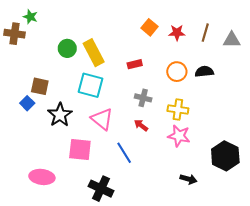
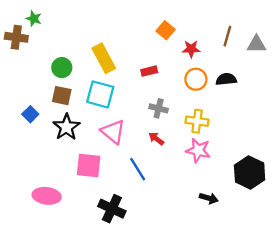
red star: (177, 33) -> (191, 49), moved
green circle: (67, 48) -> (62, 68), moved
brown square: (40, 86) -> (62, 96), moved

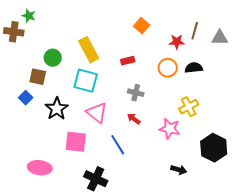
red star: (191, 49) -> (177, 42), moved
brown square: (62, 96) -> (38, 77), moved
yellow cross: (197, 121) -> (189, 107), moved, turned -36

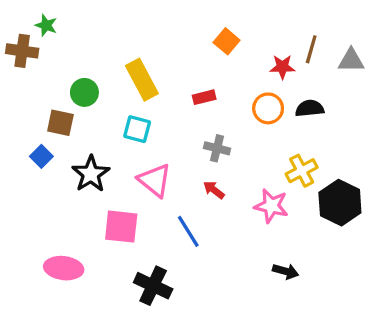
cyan square: (86, 81) -> (137, 129), size x0.7
black hexagon: (214, 148) -> (340, 203), moved

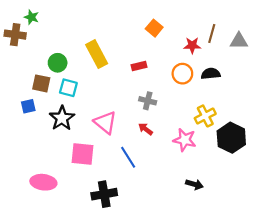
cyan square: (137, 129) -> (68, 88), moved
blue square: (41, 156) -> (28, 106), turned 32
black cross: (153, 286) -> (104, 194), turned -35

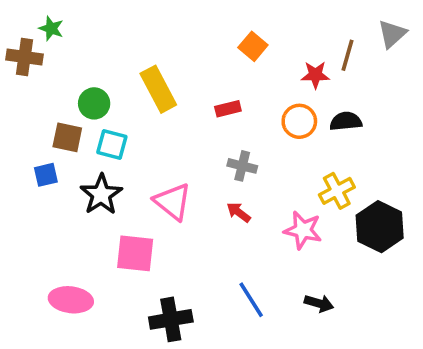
gray triangle: (239, 41) -> (392, 34), moved, turned -42
blue line: (128, 157) -> (251, 300), moved

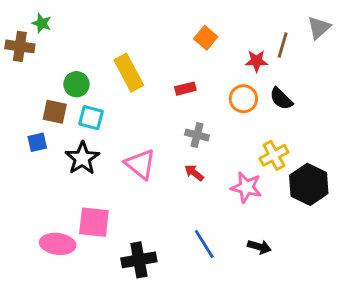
black semicircle: (346, 121) -> (281, 99), turned -130
pink square: (135, 253) -> (94, 222), moved

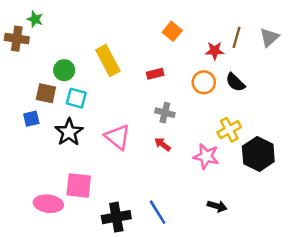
gray triangle: (319, 28) -> (269, 37), moved
blue line: (204, 244) -> (158, 212), moved

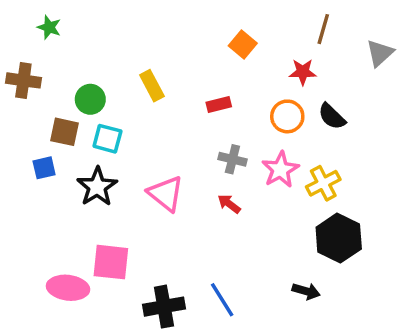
brown line: (236, 37) -> (323, 29), moved
brown cross: (17, 39) -> (23, 80), moved
yellow rectangle: (108, 60) -> (152, 86), size x0.7
black hexagon: (258, 154) -> (339, 238), moved
pink star: (206, 156) -> (280, 170), moved, turned 30

